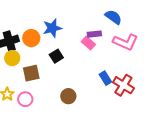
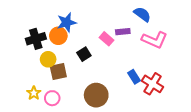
blue star: (52, 28) -> (67, 22), moved
pink rectangle: (88, 43) -> (106, 39), moved
yellow circle: (12, 58) -> (48, 59), moved
brown circle: (68, 96) -> (96, 95), size x1.5

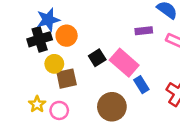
blue star: (67, 22) -> (48, 20), moved
pink rectangle: (106, 39) -> (124, 63), moved, size x1.6
blue rectangle: (134, 77) -> (141, 85), moved

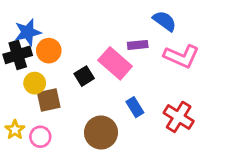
pink rectangle: (124, 63) -> (115, 63), moved

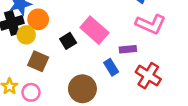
purple rectangle: (138, 45) -> (128, 49), moved
yellow circle: (35, 83) -> (26, 35), moved
brown square: (49, 100) -> (38, 61), turned 36

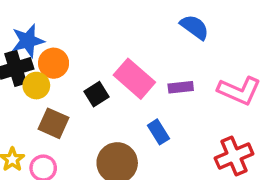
pink L-shape: (151, 24) -> (239, 91), moved
purple rectangle: (128, 49) -> (181, 87), moved
red cross: (148, 76) -> (234, 156), moved, turned 35

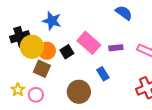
blue star: (28, 41) -> (52, 21), moved, turned 30
orange circle: (54, 63) -> (47, 51), moved
yellow circle: (36, 86) -> (32, 47), size x1.5

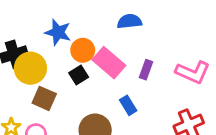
blue semicircle: (124, 13) -> (130, 21), moved, turned -42
purple rectangle: (116, 48) -> (146, 70), turned -64
orange circle: (47, 51) -> (83, 50), moved

